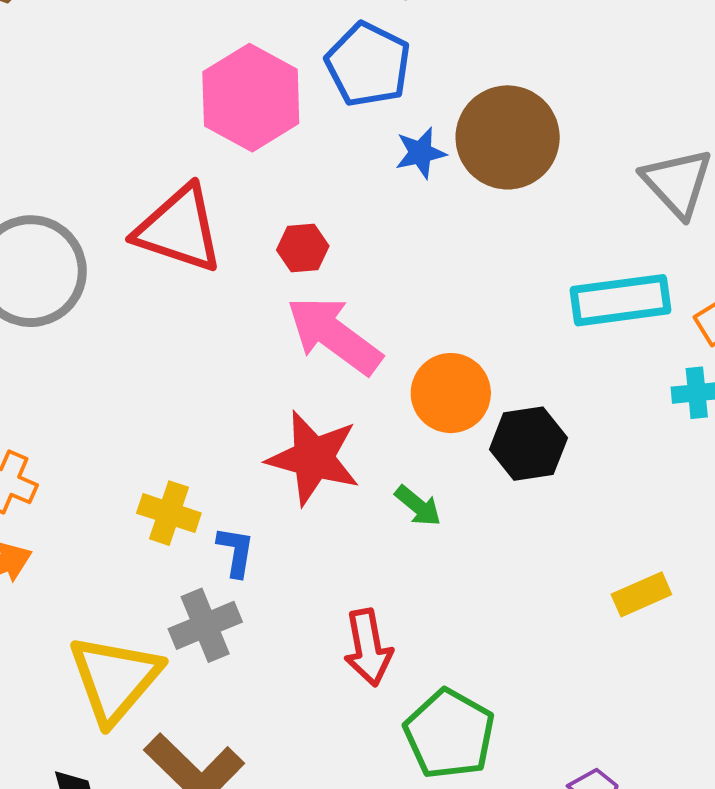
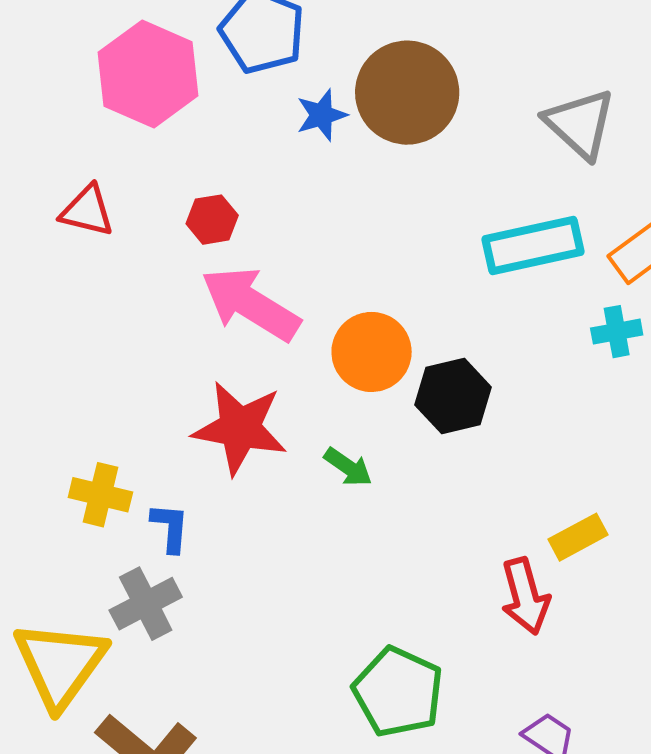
red triangle: (179, 229) -> (87, 211), size x0.6
red arrow: (368, 647) -> (525, 596), moved

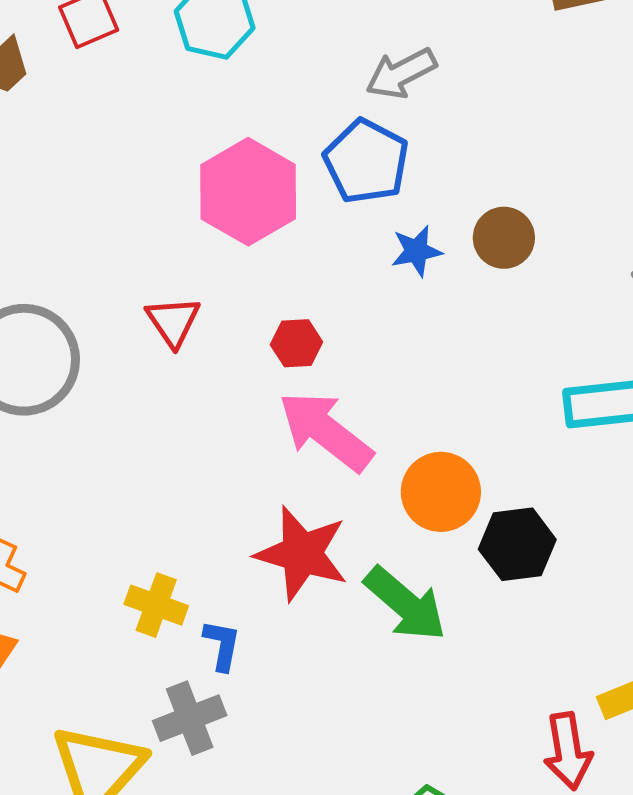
brown circle: (407, 93) -> (504, 238), size x0.6
red triangle: (87, 211) -> (173, 321), turned 36
green arrow: (348, 467) -> (405, 604), size x1.8

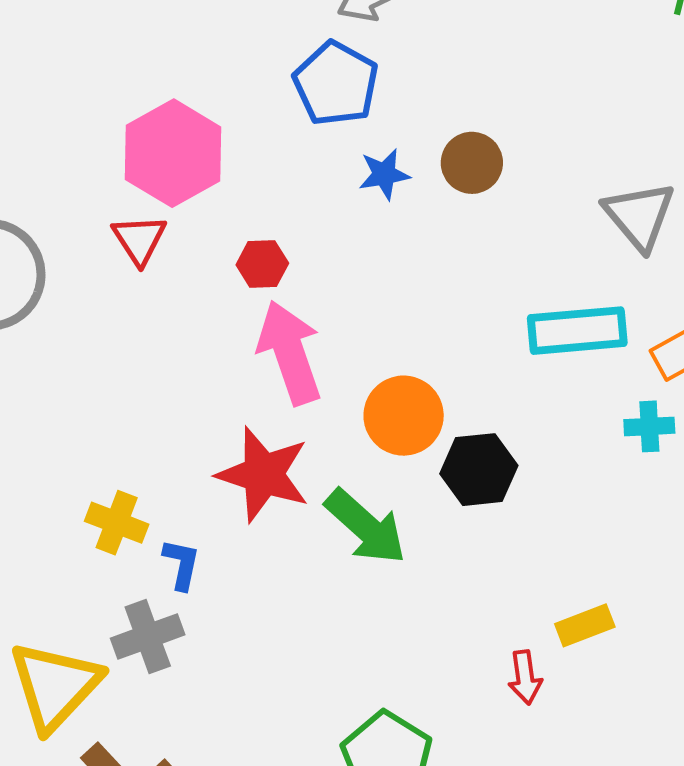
pink hexagon: (248, 192) -> (173, 153), moved
pink arrow: (326, 431) -> (290, 353), turned 32
red arrow: (568, 751) -> (525, 677), size x0.7

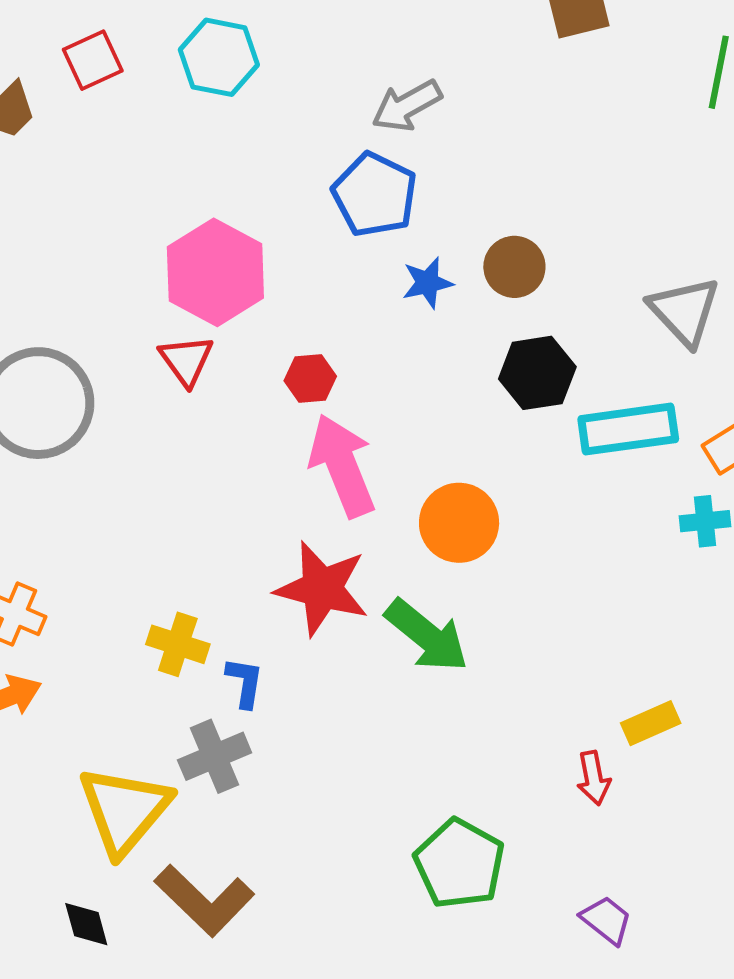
black hexagon: (479, 470) -> (537, 373), moved

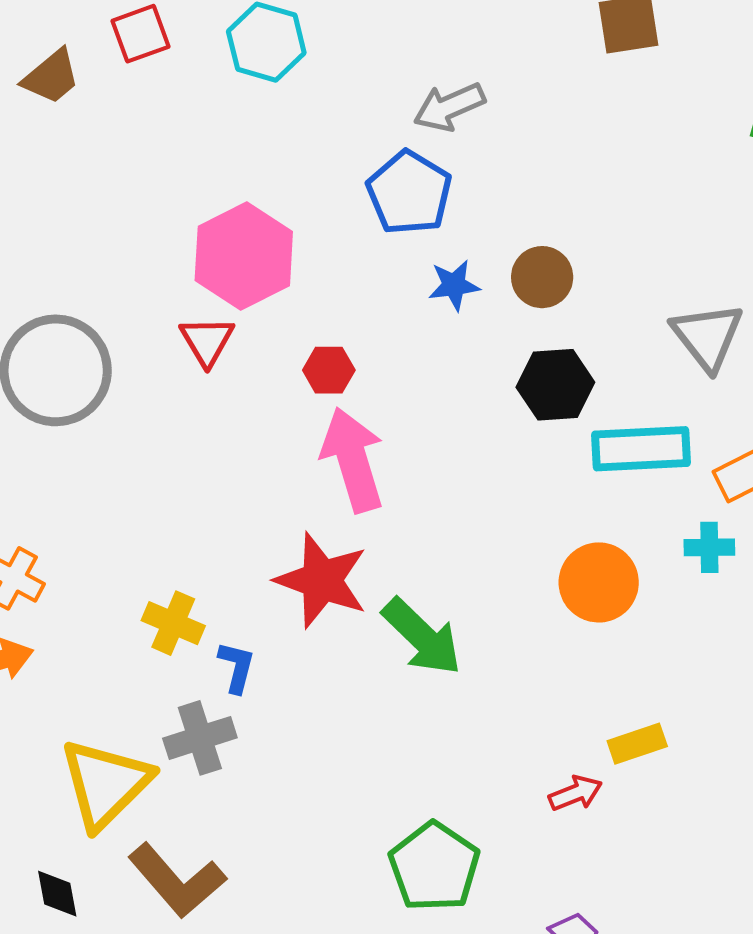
orange circle: (459, 523) -> (599, 582), moved
red arrow: (594, 778) -> (575, 793), turned -106

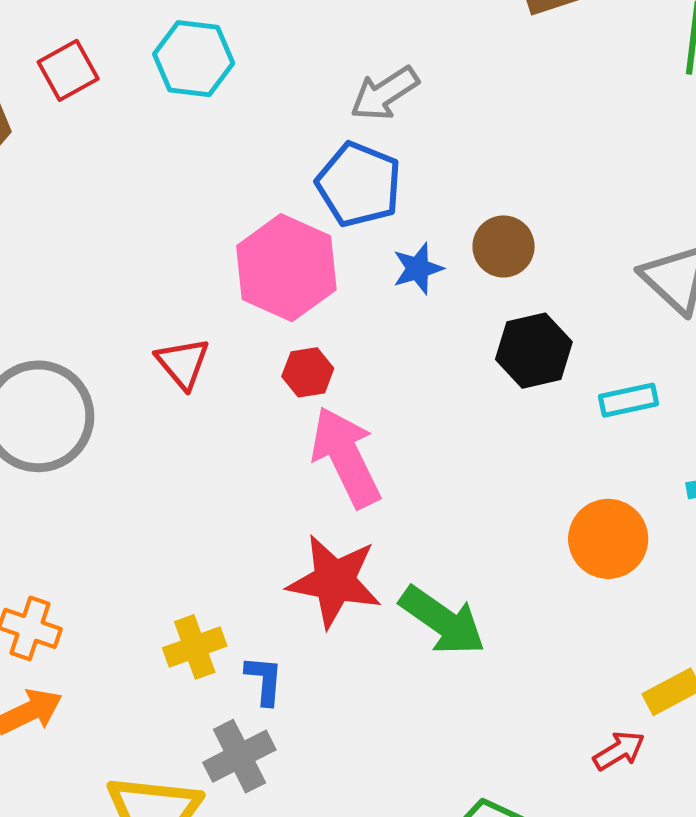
pink hexagon: (244, 256) -> (286, 268), moved
cyan rectangle: (641, 449) -> (629, 400), size x0.6
yellow cross: (173, 623) -> (195, 647), turned -34

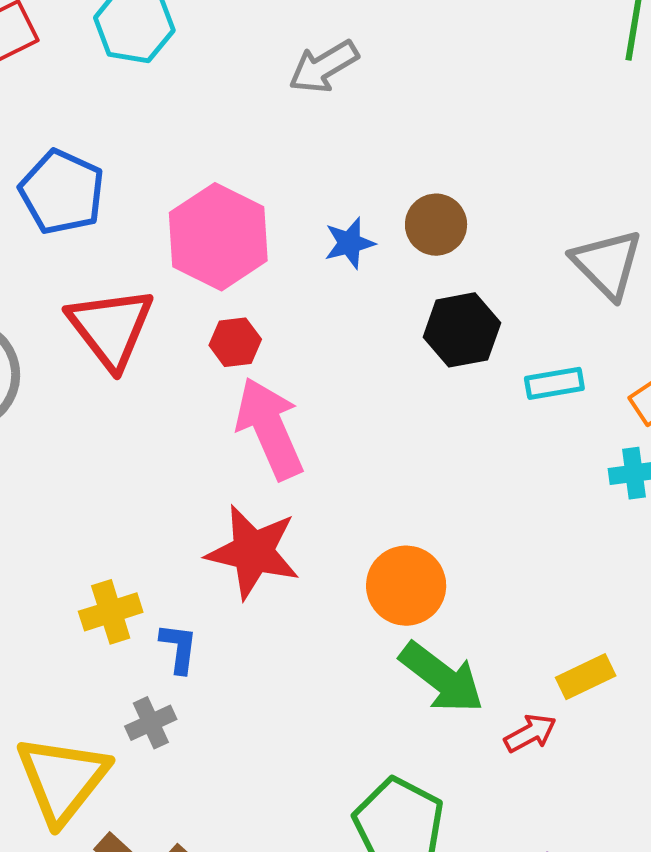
blue pentagon: (359, 184) -> (62, 192), moved
red triangle: (183, 363) -> (111, 328), size x1.6
orange circle: (608, 539) -> (406, 586), moved
green arrow: (442, 621) -> (442, 678), moved
gray cross: (239, 756) -> (151, 723), size x0.7

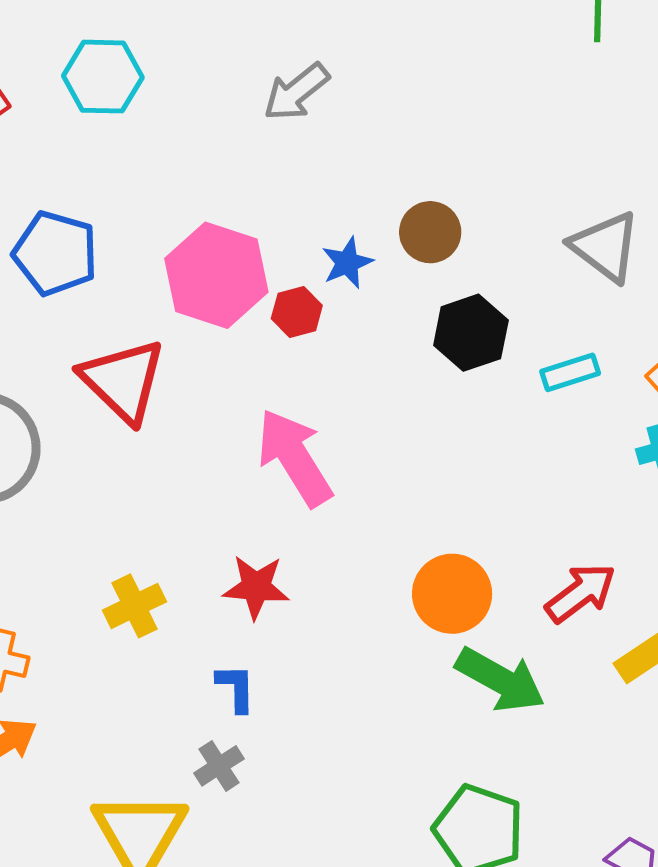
red hexagon: (235, 342) -> (297, 312), moved
red star: (253, 552) -> (256, 587), moved, size x0.7
yellow cross: (111, 612) -> (134, 606), moved
red arrow: (530, 733) -> (581, 593), moved, size x1.4

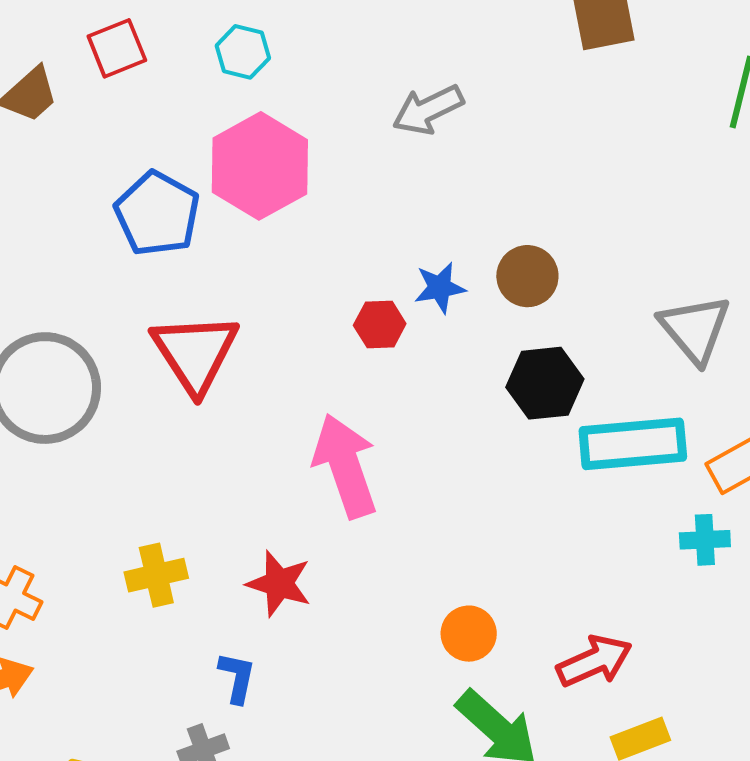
cyan hexagon: (103, 77) -> (243, 52), size x0.7
pink hexagon: (216, 275) -> (260, 166), moved
cyan rectangle: (570, 372) -> (633, 444), size x1.8
orange circle: (452, 594) -> (469, 634), size x0.7

